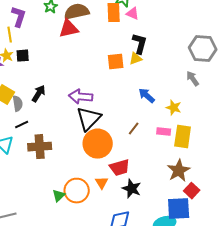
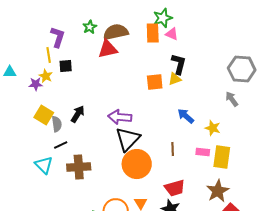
black square: (23, 56) -> (66, 66), moved
brown line: (134, 129) -> (173, 149), turned -40
red trapezoid: (120, 168) -> (175, 188), moved

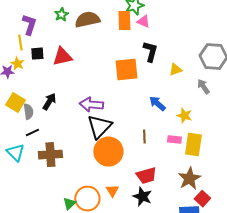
red triangle: (108, 49) -> (62, 57), moved
yellow triangle: (175, 79) -> (175, 70), moved
orange square: (155, 82) -> (126, 70), size x1.4

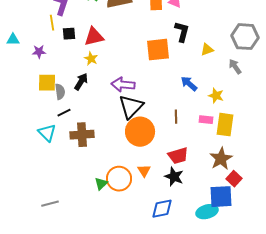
yellow star: (17, 64) -> (91, 59), moved
yellow square: (15, 103) -> (47, 83), turned -30

